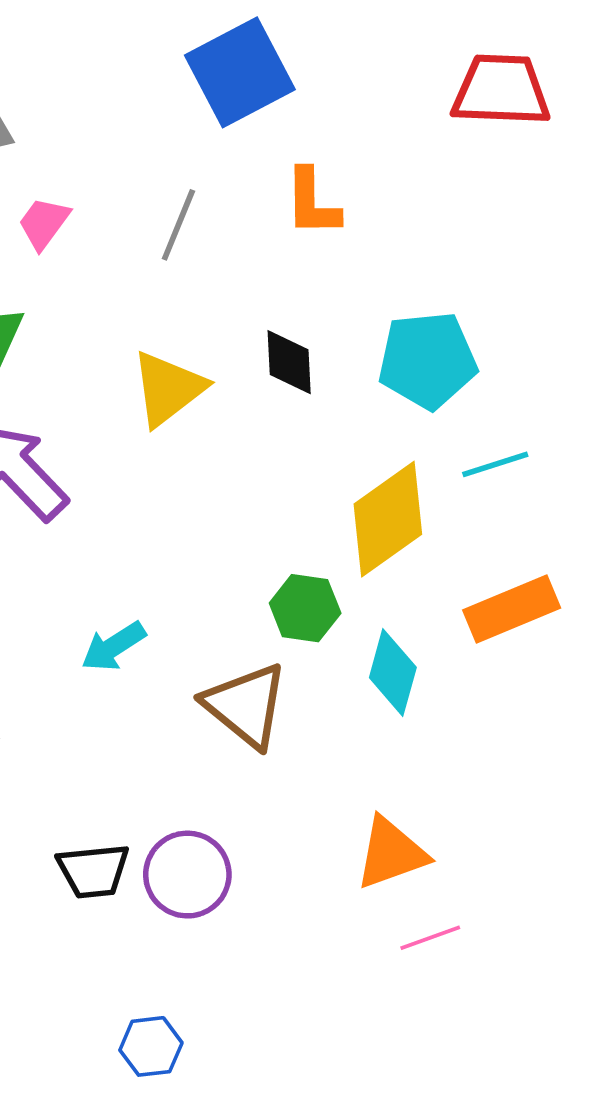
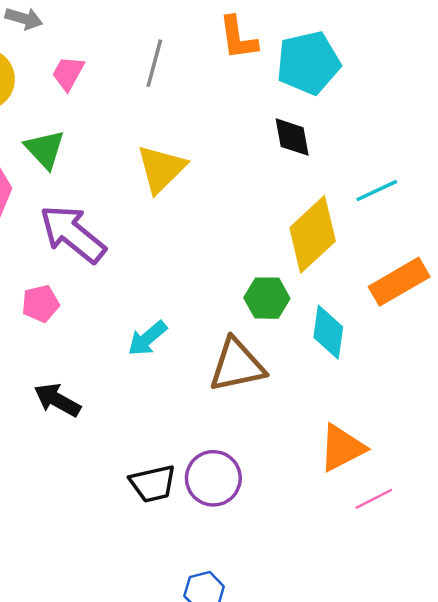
cyan pentagon: (428, 360) -> (308, 63), moved
black diamond: (289, 362) -> (292, 137), moved
brown triangle: (246, 705) -> (237, 365), turned -44

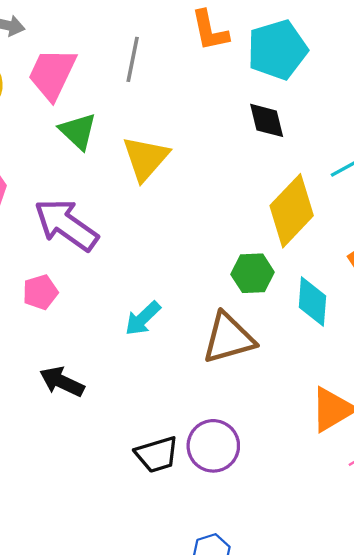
pink trapezoid: (68, 73) -> (52, 74), size x1.6
green triangle: (45, 149) -> (78, 131), moved

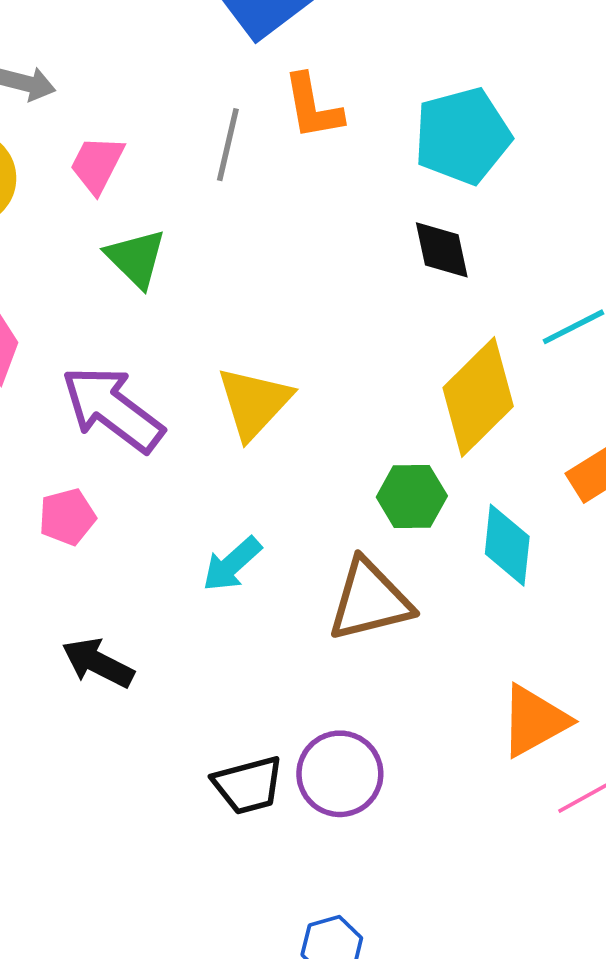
orange L-shape: (210, 31) -> (313, 107), moved
pink trapezoid: (52, 74) -> (97, 164), size x0.7
yellow triangle: (145, 158) -> (254, 403), moved

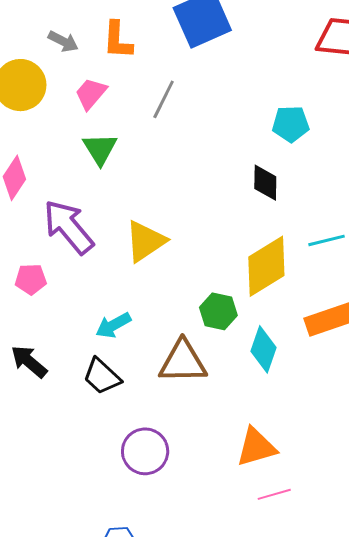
orange L-shape: (313, 107) -> (118, 40), moved
cyan pentagon: (462, 136) -> (291, 124), size x0.7
black trapezoid: (248, 785) -> (102, 376), moved, turned 45

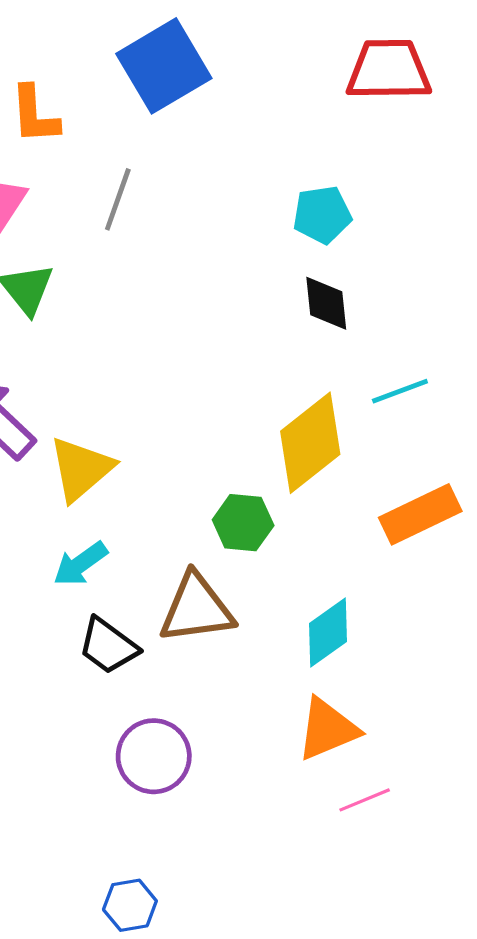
black diamond: (265, 183) -> (326, 303), moved
yellow triangle: (145, 241) -> (81, 469), moved
cyan diamond: (264, 349) -> (328, 632), moved, turned 42
black trapezoid: (102, 376) -> (108, 646), moved

